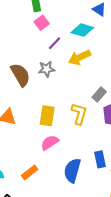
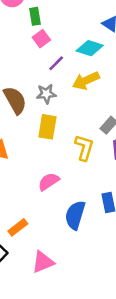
yellow rectangle: (47, 116) -> (47, 127), moved
orange rectangle: (30, 172) -> (18, 227), moved

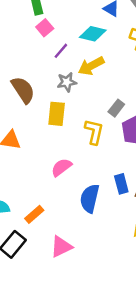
gray star: (46, 94) -> (67, 82), moved

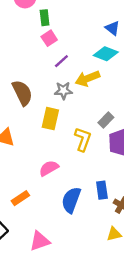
cyan diamond: (93, 34) -> (106, 54), moved
orange rectangle: (34, 214) -> (20, 198), moved

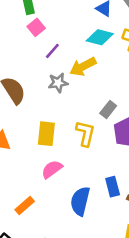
yellow rectangle: (50, 119) -> (46, 134), moved

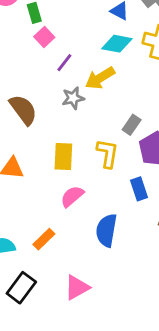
blue rectangle: (113, 187) -> (139, 189), moved

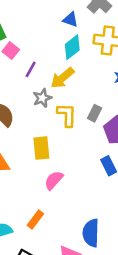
cyan diamond: (117, 44) -> (72, 47), turned -40
yellow L-shape: (108, 153) -> (67, 115), moved
blue semicircle: (106, 230) -> (91, 233), moved

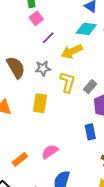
cyan diamond: (72, 47) -> (86, 29), turned 30
gray star: (42, 98) -> (43, 68), moved
pink semicircle: (54, 180) -> (50, 152), moved

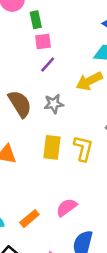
pink square: (36, 18) -> (43, 42), turned 32
purple line: (48, 38) -> (48, 64), moved
yellow L-shape: (67, 82) -> (83, 148), moved

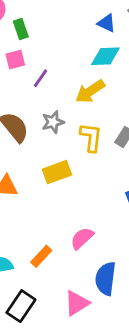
pink square: (43, 42) -> (15, 59), moved
yellow rectangle: (52, 147) -> (57, 172), turned 70
yellow L-shape: (83, 148) -> (91, 137), moved

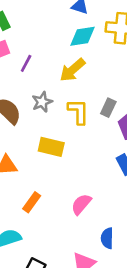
yellow rectangle: (57, 172) -> (51, 147), turned 40
orange rectangle: (41, 256) -> (32, 202), moved
blue semicircle: (106, 279) -> (107, 238), size x0.7

